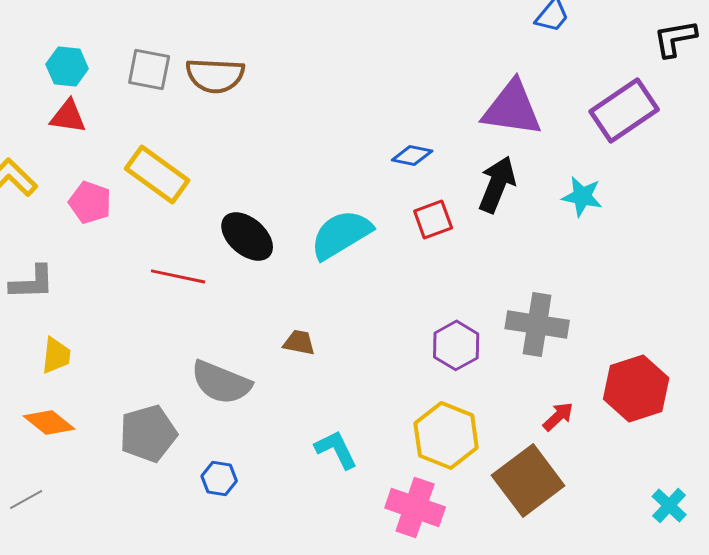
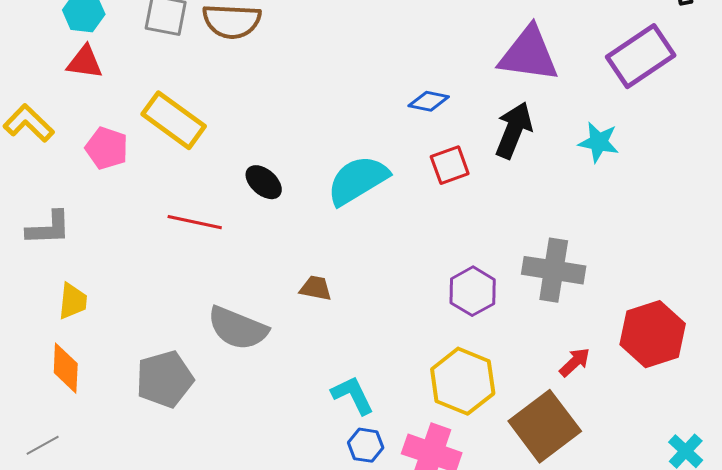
black ellipse: (247, 236) -> (264, 182), size x0.7
orange diamond: (49, 422) -> (66, 368), turned 54
blue hexagon: (219, 478) -> (366, 445), moved

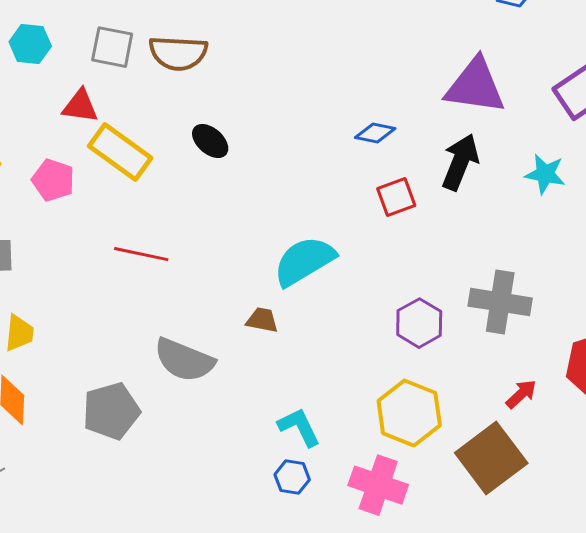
red triangle: (85, 62) -> (80, 106), moved
cyan semicircle: (358, 180) -> (304, 261), moved
black ellipse: (264, 182) -> (210, 141), moved
blue hexagon: (366, 445) -> (292, 477), moved

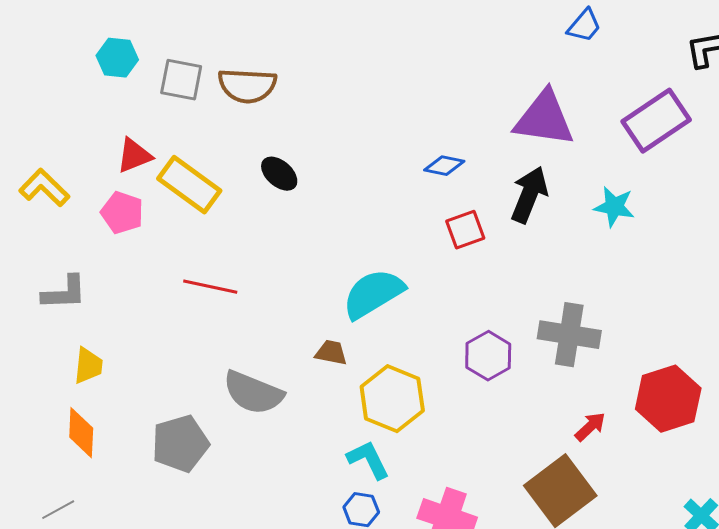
cyan hexagon: (30, 44) -> (117, 58), moved
red triangle: (80, 106) -> (134, 156), moved, turned -30
yellow hexagon: (409, 413) -> (392, 399), moved

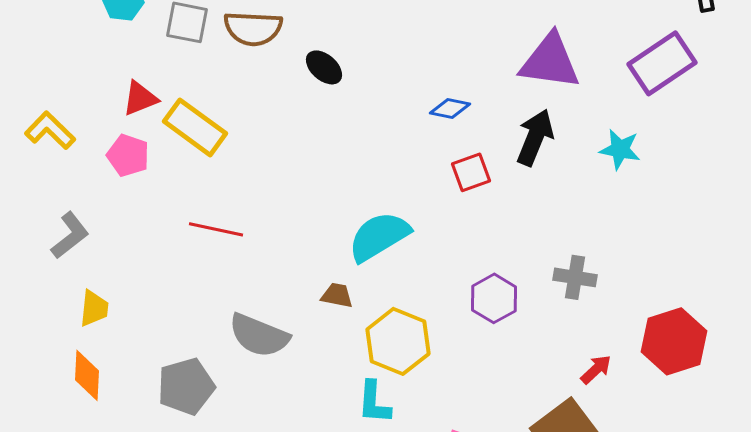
black ellipse: (279, 174) -> (324, 67), moved
gray L-shape: (64, 293) -> (70, 235), turned -36
gray cross: (569, 335) -> (575, 277), size x0.7
cyan L-shape: (368, 460) -> (374, 402), turned -150

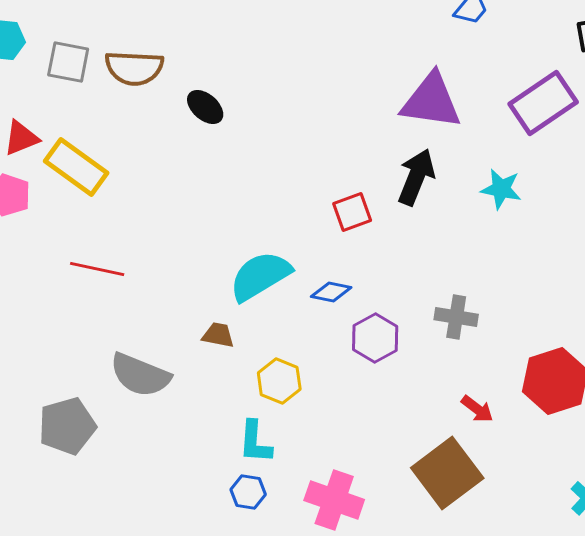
blue diamond: (450, 108) -> (331, 292), moved
yellow hexagon: (398, 341) -> (279, 381), size x0.7
red arrow: (596, 369) -> (477, 409), turned 80

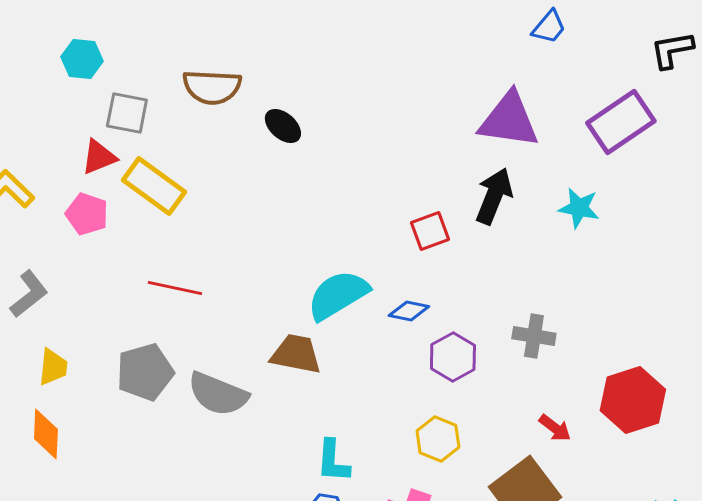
gray square: (68, 62) -> (127, 113), moved
brown trapezoid: (218, 335) -> (296, 354), size x1.6
yellow hexagon: (279, 381) -> (438, 439), moved
gray pentagon: (67, 426) -> (145, 372), moved

